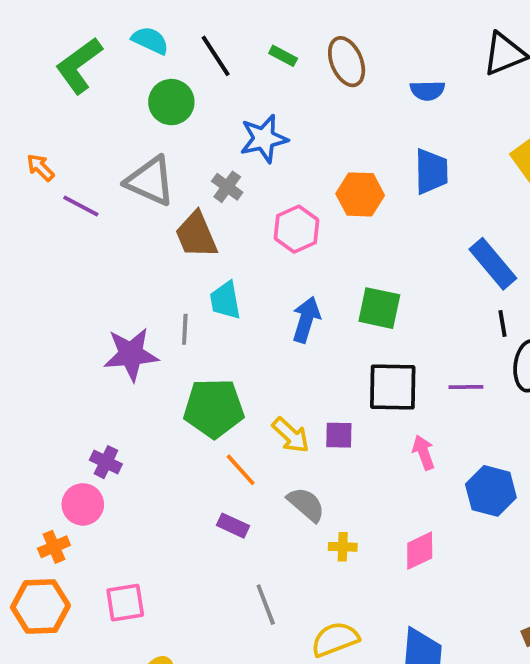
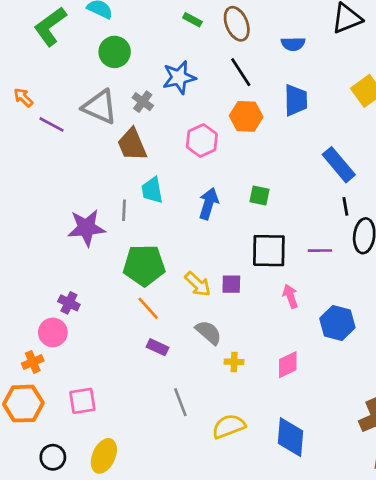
black line: (216, 56) -> (241, 72), moved
gray cross: (227, 187) -> (143, 102), moved
green square: (379, 308) -> (260, 196), size x0.7
orange line: (241, 470) -> (148, 308), moved

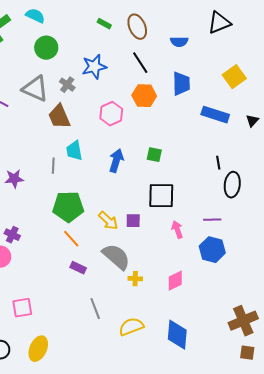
blue rectangle: (339, 165) -> (215, 115), moved, turned -32
purple star: (86, 228) -> (14, 179), moved, size x0.7
purple line: (320, 251) -> (212, 220), moved
gray semicircle: (209, 332) -> (116, 257), size x1.4

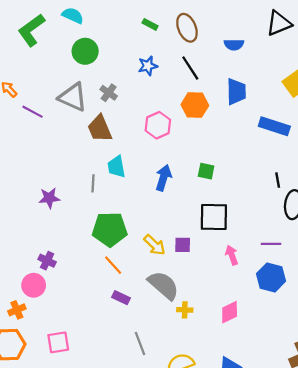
blue star: (94, 67) -> (148, 66), moved, size x0.7

